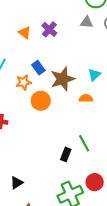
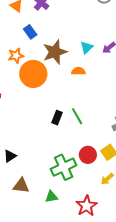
blue rectangle: (38, 68) -> (30, 32), moved
orange circle: (41, 101) -> (33, 74), size x1.4
black rectangle: (66, 154) -> (57, 118), moved

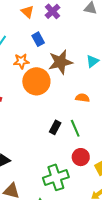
orange semicircle: (78, 71) -> (82, 98), moved
red circle: (88, 155) -> (81, 157), moved

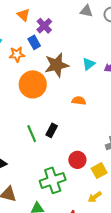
purple cross: (53, 11) -> (44, 26), moved
orange star: (21, 61) -> (17, 54), moved
green line: (75, 128) -> (32, 134), moved

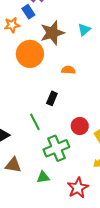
orange semicircle: (79, 101) -> (68, 70), moved
green line: (32, 134) -> (35, 122), moved

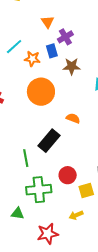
brown star: (52, 33) -> (72, 66), moved, size x0.7
black rectangle: (52, 98) -> (49, 141), size x1.6

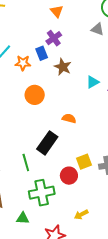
orange triangle: (48, 22) -> (57, 11), moved
brown star: (72, 66) -> (63, 67), turned 30
orange circle: (41, 92) -> (35, 95), size x0.7
yellow square: (86, 190) -> (84, 162), moved

